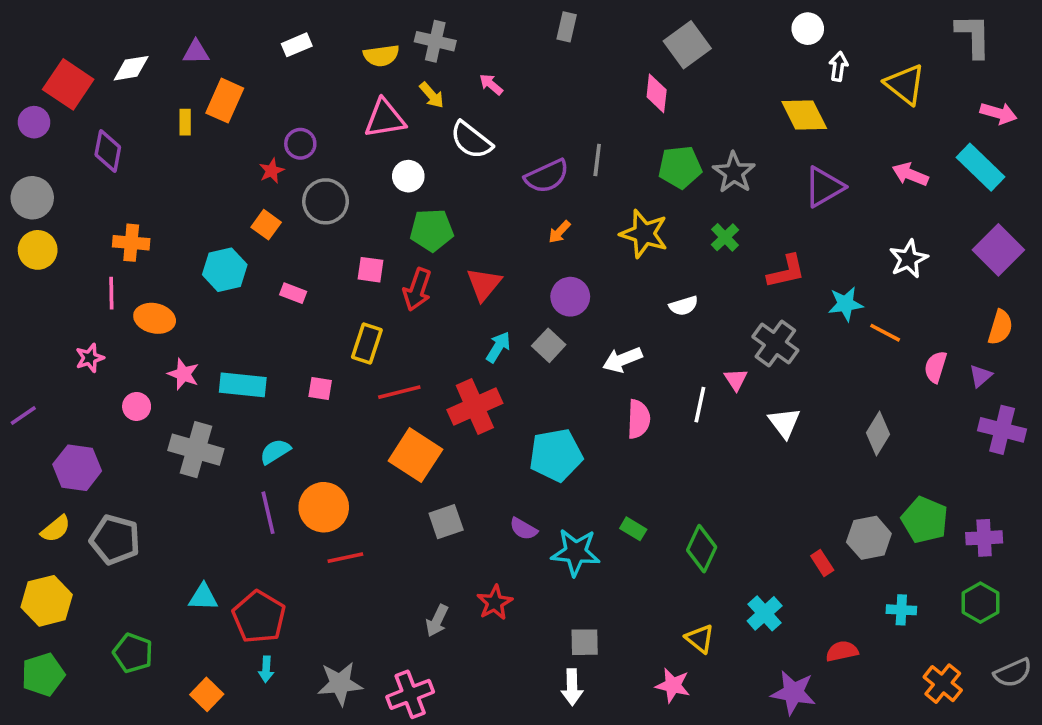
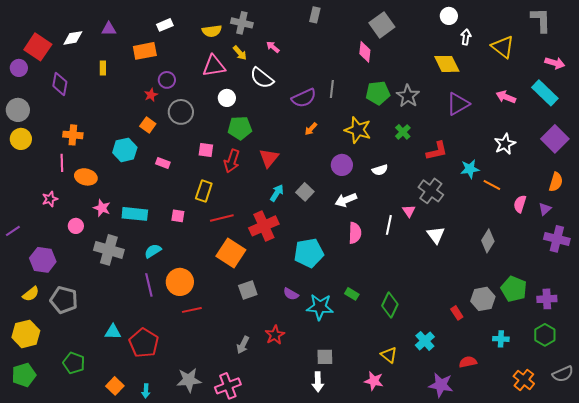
orange rectangle: (225, 101) -> (145, 51), moved, turned 55
purple circle: (570, 297) -> (342, 165), moved
cyan arrow: (266, 669) -> (146, 391), moved

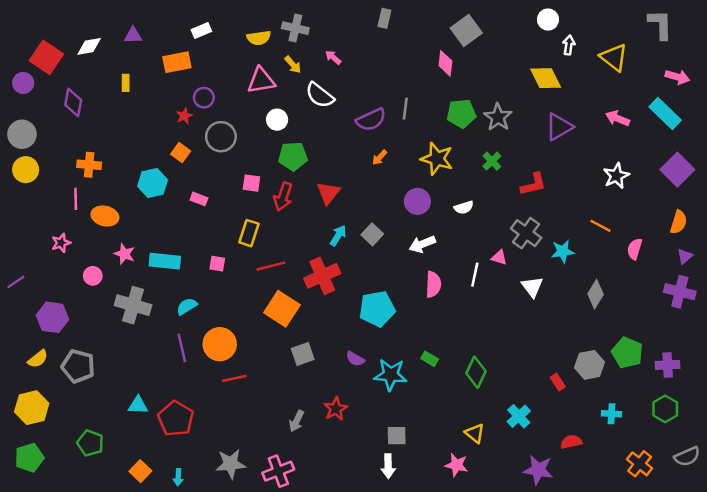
cyan star: (470, 169) -> (563, 251), moved
purple triangle: (545, 209) -> (685, 256), moved
pink triangle: (409, 211) -> (499, 258), turned -40

